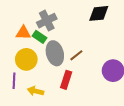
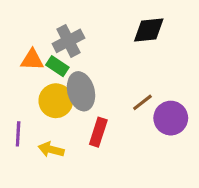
brown line: (76, 55) -> (142, 102), moved
yellow circle: (26, 59) -> (56, 101), moved

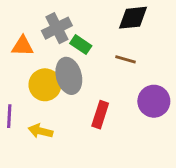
green rectangle: (57, 66) -> (81, 45), moved
brown line: (142, 102) -> (126, 59), moved, turned 54
red rectangle: (98, 132) -> (100, 115), moved

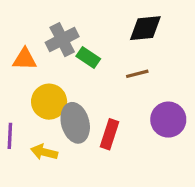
brown line: (126, 59) -> (137, 74), turned -30
gray ellipse: (69, 76) -> (75, 123), moved

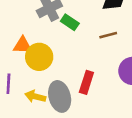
orange triangle: (25, 59) -> (23, 45), moved
gray ellipse: (75, 123) -> (60, 96), moved

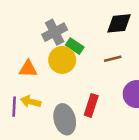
yellow circle: (39, 57) -> (62, 60), moved
yellow arrow: (35, 96) -> (31, 102), moved

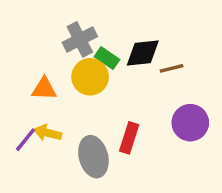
black diamond: (119, 23) -> (143, 53), moved
brown line: (113, 59) -> (172, 68), moved
purple line: (14, 107) -> (25, 140), turned 36

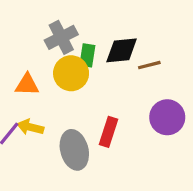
green rectangle: (107, 58) -> (87, 55), turned 65

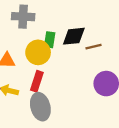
gray cross: (61, 37) -> (23, 17), moved, turned 30
red rectangle: (109, 132) -> (37, 81), moved

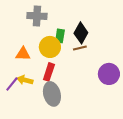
black diamond: (74, 36) -> (81, 33), turned -55
brown line: (93, 47) -> (80, 48), moved

